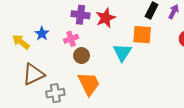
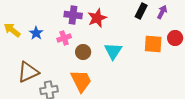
orange square: (142, 35) -> (153, 44), moved
yellow arrow: (21, 42) -> (12, 30), moved
brown circle: (82, 56) -> (83, 52), moved

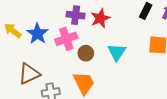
blue star: (36, 33) -> (37, 34), size x1.5
pink cross: (64, 38) -> (66, 39), size x1.5

